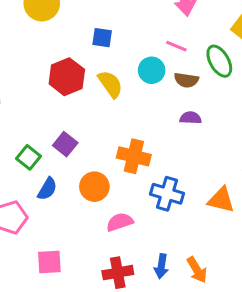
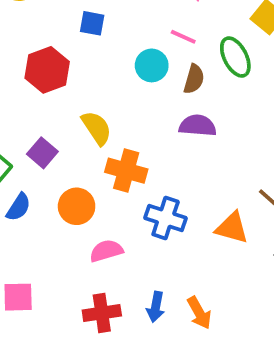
brown semicircle: (186, 80) -> (194, 79), turned -85
yellow semicircle: (110, 84) -> (97, 128), moved
purple semicircle: (191, 118) -> (198, 126), size x1.4

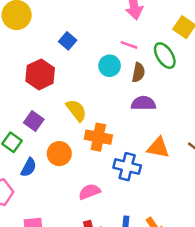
blue square: (92, 23) -> (68, 41), turned 35
purple square: (42, 153) -> (34, 121), moved
orange circle: (77, 206) -> (59, 154), moved
orange triangle: (232, 228) -> (158, 148), moved

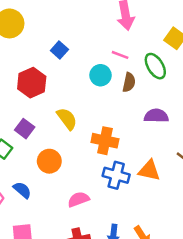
purple semicircle: (143, 103) -> (156, 116), moved
orange cross: (98, 137) -> (105, 141), moved
orange triangle: (158, 148) -> (149, 170), moved
blue semicircle: (29, 167) -> (22, 190), moved, turned -78

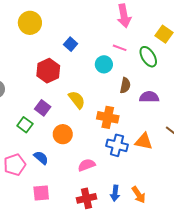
brown semicircle: (129, 82) -> (125, 85), moved

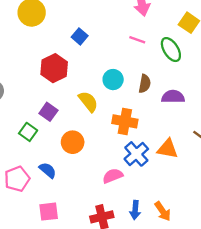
cyan circle: (104, 64) -> (113, 80), moved
blue cross: (117, 145) -> (136, 154), turned 35
pink semicircle: (87, 165) -> (113, 176), moved

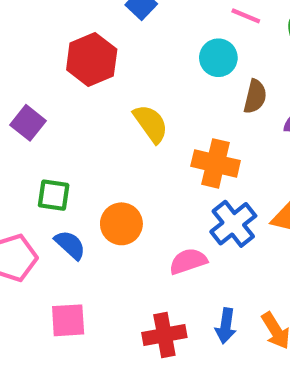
cyan circle: (113, 80) -> (218, 58), moved
purple square: (48, 112) -> (28, 123), moved
green square: (28, 132) -> (54, 195), moved, turned -30
orange circle: (73, 142) -> (121, 224), moved

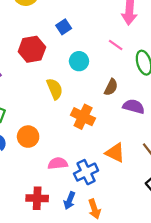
cyan circle: (218, 58) -> (79, 61), moved
blue cross: (233, 224) -> (86, 172), moved

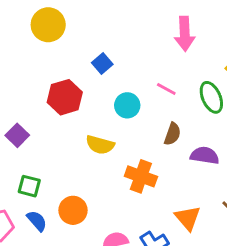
pink line: (116, 45) -> (166, 89), moved
yellow semicircle: (55, 89) -> (100, 145), turned 135
orange triangle: (115, 153) -> (188, 218), turned 30

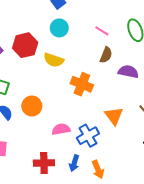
pink line: (166, 89) -> (102, 31), moved
red hexagon: (65, 97) -> (25, 45), moved
cyan circle: (127, 105) -> (59, 28), moved

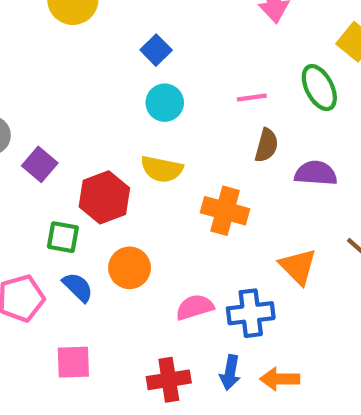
pink line: (102, 31) -> (252, 97), turned -32
red hexagon: (25, 45) -> (104, 197), moved
blue cross: (88, 136) -> (251, 313), turned 30
orange arrow: (98, 169) -> (280, 379), turned 120

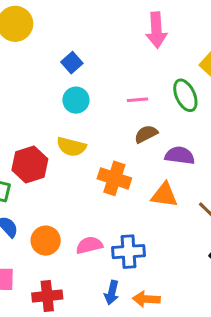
brown semicircle: (267, 145) -> (146, 134), turned -135
orange triangle: (298, 266) -> (164, 195), moved, turned -40
orange circle: (130, 268) -> (46, 241), moved
red cross: (169, 380) -> (47, 296), moved

